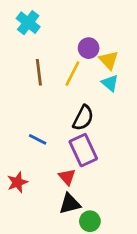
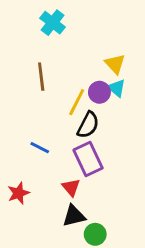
cyan cross: (28, 23) -> (53, 23), moved
purple circle: (89, 48) -> (99, 92), moved
yellow line: (72, 74) -> (77, 102), moved

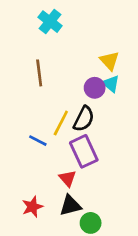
yellow line: (77, 102) -> (61, 123), moved
red star: (18, 193) -> (32, 207), moved

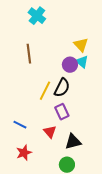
blue line: (38, 141) -> (20, 125), moved
purple rectangle: (84, 151) -> (62, 112), size x0.7
black triangle: (70, 205) -> (73, 142), moved

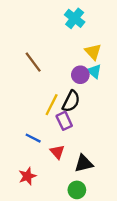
cyan cross: (37, 16) -> (75, 18), moved
brown line: (29, 54) -> (33, 62), turned -30
purple rectangle: (62, 112) -> (64, 121), moved
blue line: (20, 125) -> (33, 138), moved

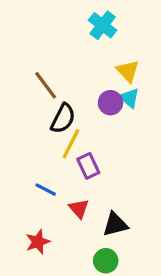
black semicircle: (71, 101) -> (63, 118), moved

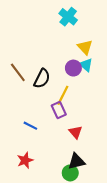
brown line: (46, 85) -> (18, 72), moved
yellow line: (71, 144) -> (63, 95), moved
red triangle: (79, 209) -> (75, 132), moved
black triangle: (115, 224) -> (77, 161), moved

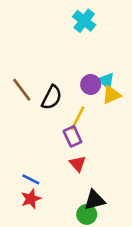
yellow triangle: (85, 47) -> (111, 95), moved, turned 49
blue line: (30, 126) -> (31, 179), moved
red triangle: (75, 132) -> (78, 164), moved

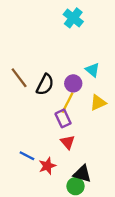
purple circle: (91, 84) -> (73, 83), moved
yellow triangle: (111, 95) -> (98, 103), moved
red star: (31, 199) -> (47, 166), moved
black triangle: (95, 200) -> (82, 174), turned 30

